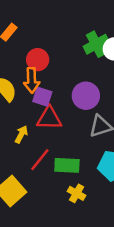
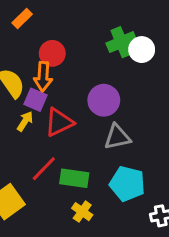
purple square: (42, 97) -> (35, 100), moved
red triangle: (49, 118) -> (59, 122), turned -32
yellow arrow: (21, 134) -> (25, 121), moved

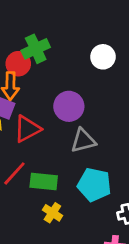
green cross: (121, 42) -> (36, 49), moved

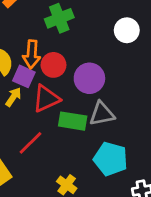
red circle: (18, 64) -> (53, 65), moved
green rectangle: (44, 181) -> (73, 121), moved

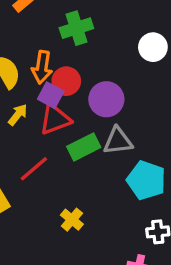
purple square: (24, 76) -> (51, 95), moved
green rectangle: (73, 121) -> (84, 147), turned -40
cyan pentagon: (111, 159) -> (146, 180), moved

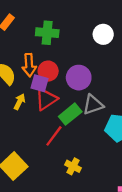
green cross: (76, 28) -> (47, 33), turned 35
red line: (34, 169) -> (54, 136), moved

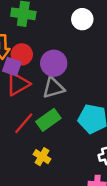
gray triangle: (93, 105) -> (54, 88), moved
green rectangle: (70, 114) -> (48, 120), moved

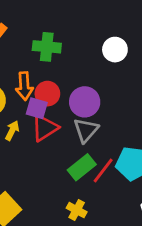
gray triangle: (54, 88) -> (86, 130), turned -30
red line: (24, 123) -> (103, 171), moved

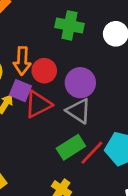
green cross: (47, 47) -> (69, 25), moved
purple square: (37, 108) -> (20, 91), moved
gray triangle: (86, 130) -> (79, 111), turned -44

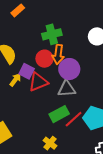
green cross: (69, 25) -> (52, 34), moved, turned -30
orange arrow: (22, 61) -> (58, 54), moved
gray triangle: (79, 111) -> (67, 89), turned -42

